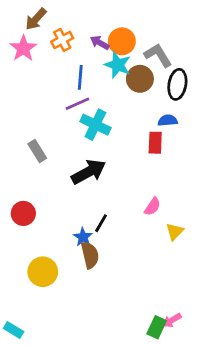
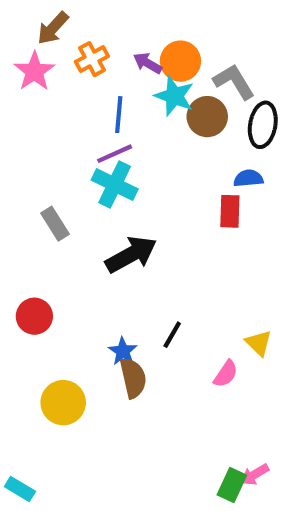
cyan cross: (95, 125) -> (115, 185), moved
pink semicircle: (152, 207) -> (226, 374), moved
black line: (101, 223) -> (172, 335), moved
yellow triangle: (175, 231) -> (259, 343), turned -30

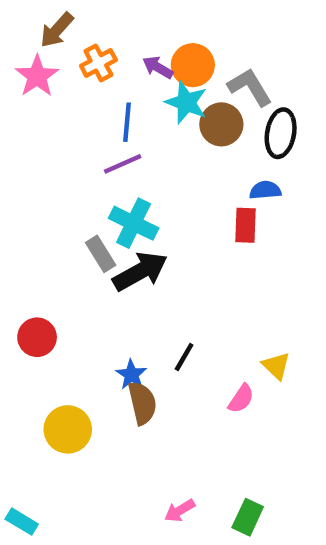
cyan cross: (115, 185) -> (134, 223), moved
gray rectangle: (55, 224) -> (101, 254), moved
pink arrow: (255, 475) -> (180, 511), moved

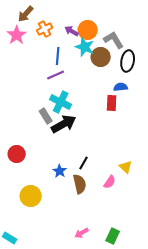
brown semicircle: (142, 403) -> (80, 184), moved

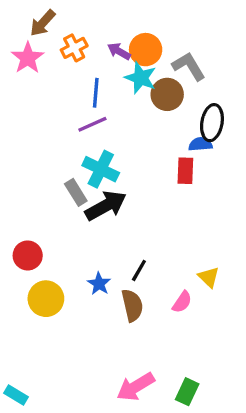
black ellipse: (128, 61) -> (212, 123), moved
yellow circle: (31, 196) -> (46, 299), moved
pink arrow: (82, 233) -> (136, 387), size x1.6

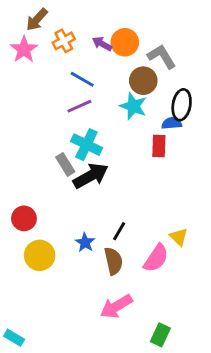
cyan star: (141, 78) -> (133, 106), moved
blue line: (96, 93) -> (82, 79), turned -65
pink semicircle: (182, 302) -> (156, 258), size x1.5
pink arrow: (136, 387) -> (116, 306), moved

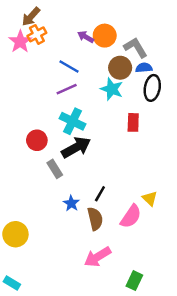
orange cross: (64, 41) -> (37, 34), moved
blue semicircle: (172, 123) -> (144, 68), moved
gray rectangle: (65, 164) -> (55, 169), moved
red circle: (24, 218) -> (37, 140), moved
yellow circle: (40, 255) -> (15, 234), moved

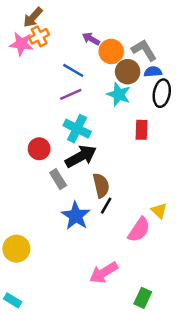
orange circle: (105, 36) -> (111, 51), moved
pink star: (20, 42) -> (21, 44), turned -30
blue star: (71, 203) -> (76, 216), size x1.6
brown semicircle: (95, 219) -> (101, 185), moved

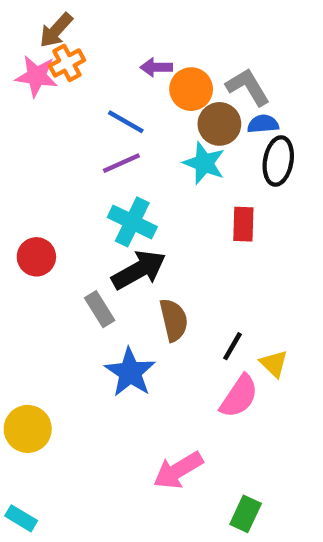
purple arrow: (91, 39) -> (156, 67), turned -30
red circle: (39, 149) -> (36, 257), moved
black line: (106, 206) -> (233, 346), moved

